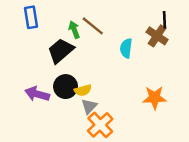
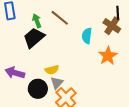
green arrow: (74, 30) -> (37, 21), moved
black circle: (66, 87) -> (38, 89), moved
orange star: (155, 98) -> (108, 56), moved, turned -30

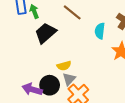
green arrow: (37, 21) -> (34, 11), moved
purple arrow: (15, 73) -> (32, 89), moved

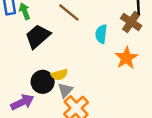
black circle: (50, 85) -> (43, 82), moved
purple arrow: (32, 89) -> (22, 102), turned 138

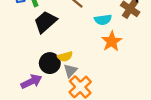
cyan semicircle: (101, 34) -> (103, 20), turned -105
orange star: (126, 58) -> (112, 41), moved

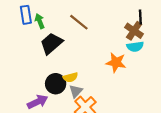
cyan semicircle: (103, 20) -> (135, 47), moved
orange star: (112, 41) -> (116, 63), turned -30

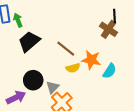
brown line: (79, 22) -> (66, 49), moved
cyan semicircle: (135, 47) -> (110, 71), moved, turned -49
yellow semicircle: (70, 77) -> (73, 68), moved

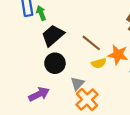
black circle: (33, 80) -> (55, 63), moved

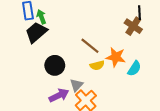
black trapezoid: (53, 35) -> (36, 32), moved
purple arrow: (39, 94) -> (59, 95), moved

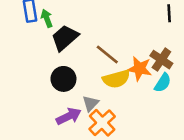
brown cross: (133, 26) -> (161, 60), moved
black trapezoid: (36, 32) -> (65, 38), moved
yellow semicircle: (97, 65) -> (116, 79), size x1.5

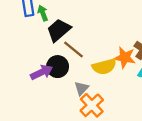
brown line: (107, 54) -> (74, 49), moved
purple arrow: (69, 116) -> (42, 72), moved

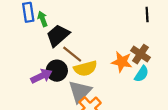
yellow semicircle: (104, 67) -> (85, 68), moved
gray triangle: (81, 88) -> (80, 92), size x1.6

